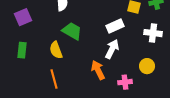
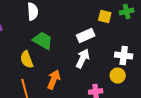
white cross: (153, 33) -> (124, 56), moved
orange arrow: (98, 70) -> (54, 80), moved, turned 48

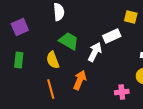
white arrow: (83, 58) -> (95, 52), moved

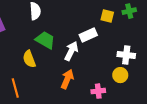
orange arrow: (80, 80) -> (67, 79), moved
orange line: (51, 89) -> (15, 88), moved

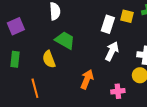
white rectangle: (88, 35) -> (108, 24), moved, turned -48
white arrow: (71, 51) -> (112, 51), moved

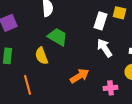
white arrow: (112, 51) -> (105, 48), turned -60
orange arrow: (87, 79) -> (80, 76), turned 36

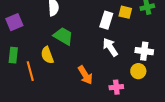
orange arrow: (80, 76) -> (85, 75), turned 90
orange line: (28, 85) -> (30, 71), moved

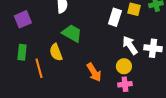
white arrow: (110, 47) -> (130, 45), moved
yellow circle: (138, 71) -> (124, 66), moved

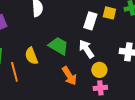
green trapezoid: (72, 33) -> (58, 46), moved
white arrow: (130, 45) -> (86, 49), moved

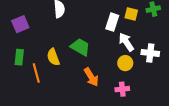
white arrow: (86, 49) -> (126, 42), moved
yellow circle: (99, 70) -> (125, 63), moved

